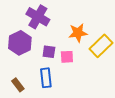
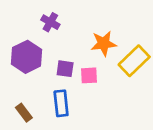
purple cross: (38, 17) -> (50, 22), size x0.6

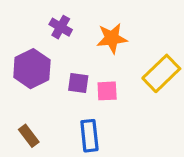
orange star: (104, 43) -> (112, 38), moved
blue rectangle: (61, 103) -> (89, 136), moved

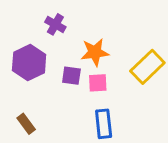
orange star: (112, 38) -> (95, 52), moved
blue rectangle: (89, 136) -> (104, 124), moved

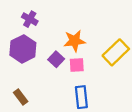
purple cross: (55, 24) -> (30, 19), moved
purple square: (71, 76) -> (56, 59), turned 35

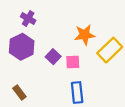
orange star: (74, 41) -> (85, 35), moved

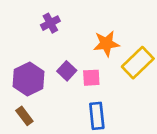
purple cross: (28, 18) -> (50, 23), moved, turned 32
purple hexagon: (22, 47) -> (29, 79), moved

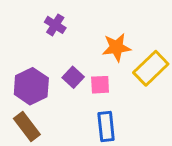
purple cross: (50, 23) -> (55, 25), turned -30
brown rectangle: (24, 116) -> (27, 126), size x1.4

